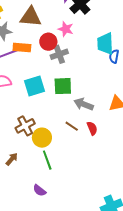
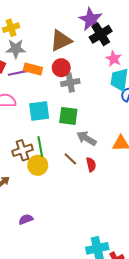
brown triangle: (31, 17) -> (61, 41), moved, turned -40
pink star: (66, 29) -> (114, 59), moved
green line: (47, 160) -> (40, 147), moved
purple semicircle: (39, 190) -> (26, 219), turned 112

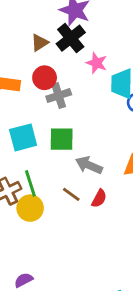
black cross: (101, 34) -> (71, 38), moved
brown triangle: (61, 41) -> (40, 43), size x0.6
pink star: (114, 59) -> (97, 63), moved
red semicircle: (91, 165) -> (99, 198), turned 48

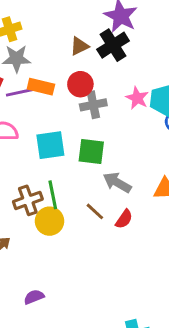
pink star: (97, 63) -> (137, 98), moved

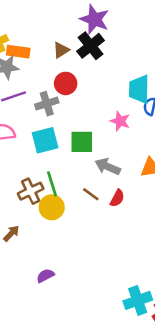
orange rectangle: (41, 87) -> (18, 52), moved
pink star: (137, 98) -> (120, 121), moved
gray cross: (93, 105) -> (47, 104), moved

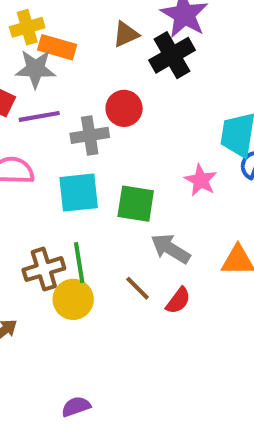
brown triangle: (61, 50) -> (126, 34), moved
purple semicircle: (45, 276) -> (76, 407), moved

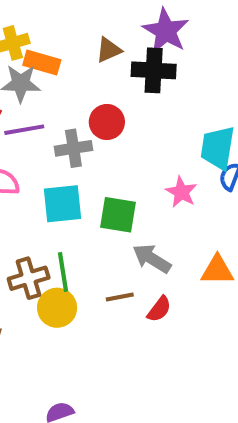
black cross: (172, 55) -> (154, 70), turned 33
brown line: (138, 288) -> (120, 297), turned -56

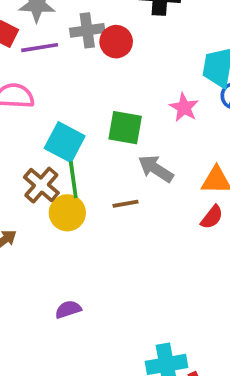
gray cross: (73, 148) -> (87, 30), moved
cyan square: (62, 204) -> (65, 142), moved, turned 33
brown cross: (29, 278) -> (41, 185), turned -33
red semicircle: (159, 309) -> (212, 217), moved

